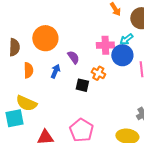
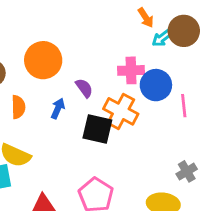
cyan arrow: (126, 39) -> (162, 38), moved
orange cross: (98, 73) -> (121, 111), size x1.6
black square: (82, 85) -> (97, 129), size x1.5

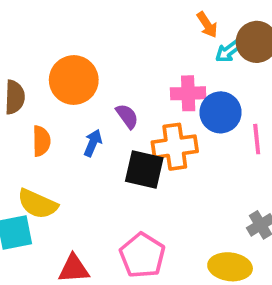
orange cross: (121, 111) -> (175, 147), turned -36

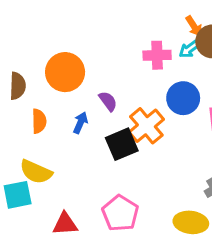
orange arrow: (207, 25) -> (194, 26), moved
pink cross: (188, 93) -> (157, 55), moved
orange cross: (175, 147) -> (146, 126), turned -32
black square: (144, 170) -> (122, 144), turned -36

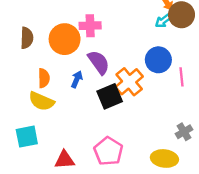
pink cross: (157, 55) -> (90, 26), moved
brown semicircle: (18, 86) -> (27, 38), moved
purple semicircle: (108, 101) -> (99, 62), size x1.5
yellow semicircle: (36, 172) -> (41, 101), moved

